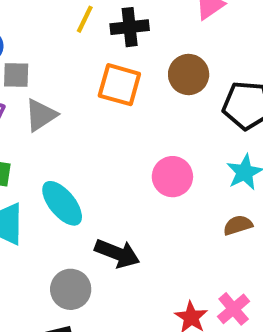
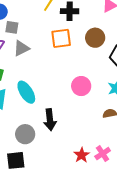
orange square: (119, 85) -> (61, 38), turned -30
black arrow: (117, 253) -> (50, 120), turned 55

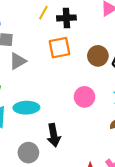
brown circle: (95, 38) -> (98, 56), moved
cyan ellipse: (26, 92) -> (26, 108), turned -55

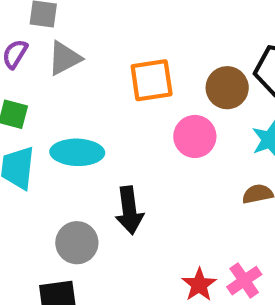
orange square: (60, 48) -> (152, 80), moved
brown circle: (98, 56) -> (227, 88), moved

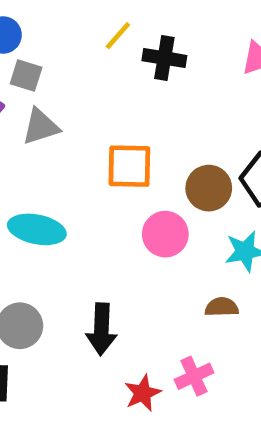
black arrow: (129, 210) -> (101, 329), moved
pink cross: (244, 281) -> (194, 376), moved

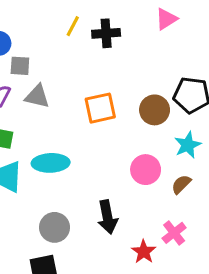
gray triangle: (41, 127) -> (37, 96), turned 44
pink circle: (165, 234) -> (146, 170), moved
brown semicircle: (222, 307) -> (181, 184), turned -30

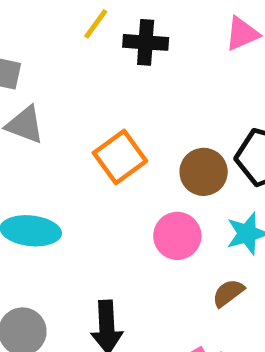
orange square: (100, 108) -> (120, 157), turned -32
pink circle: (146, 170) -> (177, 236), moved

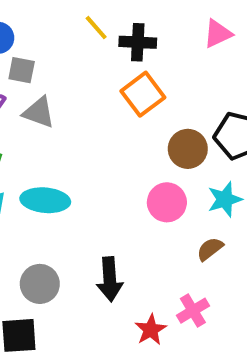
yellow line: (96, 24) -> (96, 28), turned -76
orange square: (120, 157) -> (143, 94), moved

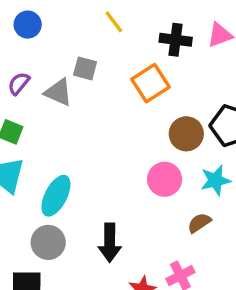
black cross: (138, 42) -> (176, 40), moved
gray square: (22, 70) -> (85, 68), moved
cyan ellipse: (45, 200) -> (56, 196), moved, turned -72

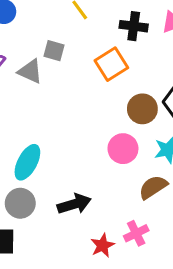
brown semicircle: (199, 223) -> (153, 187), size x1.4
black arrow: (110, 243) -> (74, 204), turned -108

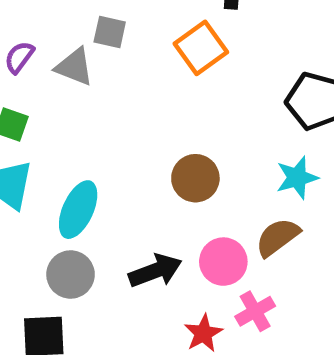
brown circle: (142, 109) -> (195, 178), moved
pink circle: (123, 149) -> (223, 262), moved

